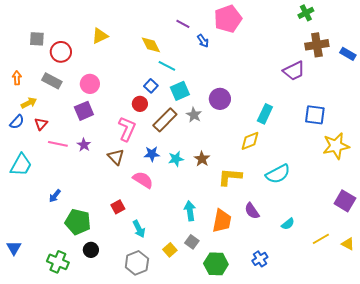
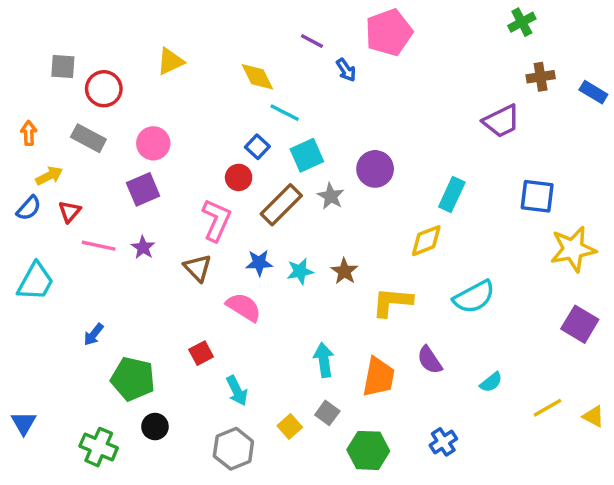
brown cross: (317, 45) -> (541, 77), size x0.7
purple square: (345, 201) -> (580, 324), moved

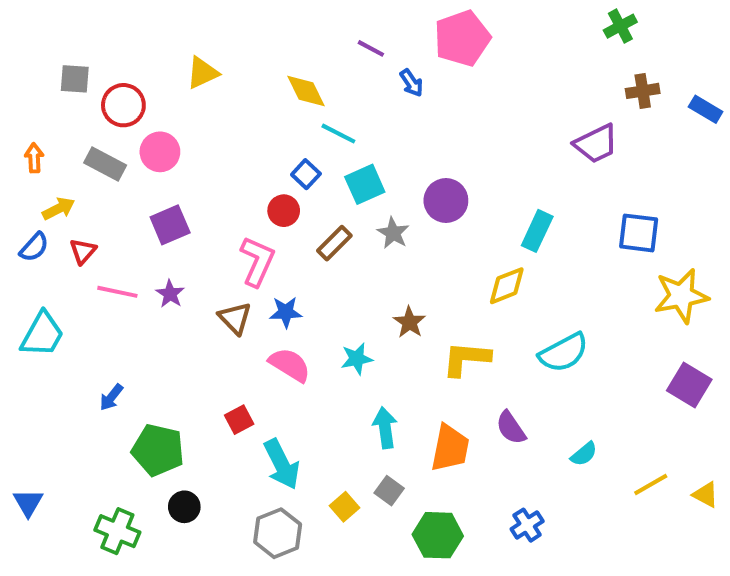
pink circle: (153, 143) -> (160, 152), moved
brown rectangle: (281, 205) -> (334, 243), size x0.7
blue star: (259, 263) -> (286, 312), moved
cyan star: (300, 271) -> (357, 359), moved
cyan arrow: (237, 391) -> (282, 464), size x1.4

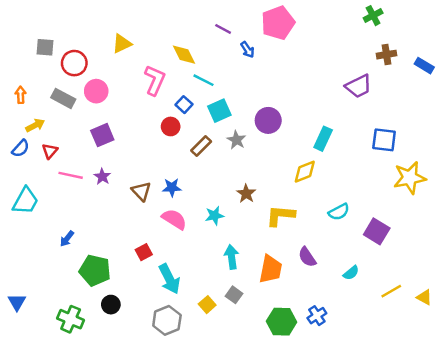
pink L-shape: (257, 261) -> (155, 80), moved
cyan semicircle: (564, 353) -> (339, 212), size x0.7
purple square: (689, 385) -> (377, 231), moved
green hexagon: (438, 535) -> (282, 322), moved

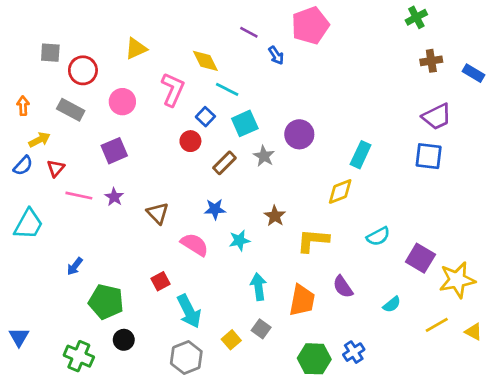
purple trapezoid: (358, 86) -> (437, 117), moved
pink circle: (96, 91) -> (122, 102), moved
yellow star: (410, 178) -> (457, 280), moved
blue star: (172, 187) -> (215, 209), moved

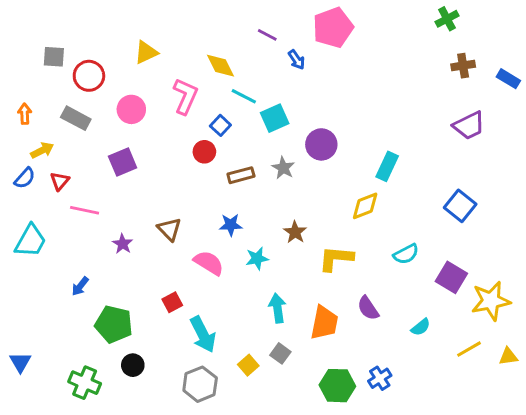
cyan square: (245, 123) -> (275, 118), moved
blue square: (429, 156) -> (460, 206), moved, turned 32
brown rectangle: (224, 163) -> (241, 175), turned 30
purple star: (114, 197) -> (123, 244), moved
yellow triangle: (473, 332) -> (508, 356), turned -36

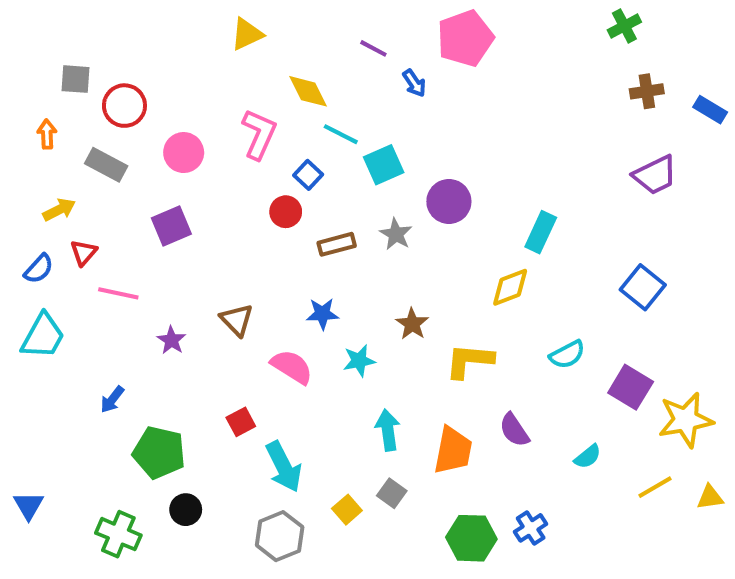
yellow triangle: (146, 52) -> (247, 34), moved
orange arrow: (25, 114) -> (47, 134), moved
blue semicircle: (25, 178) -> (39, 269), moved

